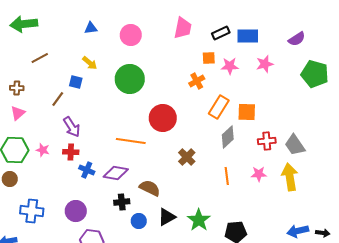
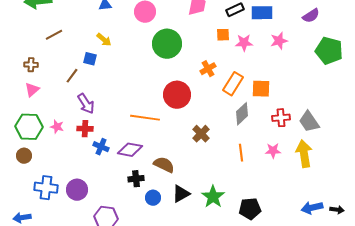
green circle: (130, 79) -> (167, 44), moved
orange cross: (197, 81) -> (208, 69), moved
purple circle: (76, 211) -> (77, 190), moved

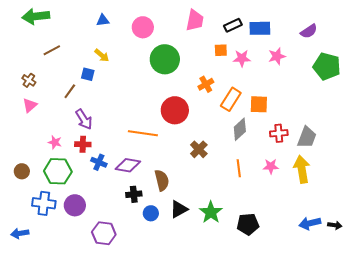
brown cross: (31, 65) -> (29, 80), turned 32
gray trapezoid: (309, 122) -> (307, 137), turned -125
green hexagon: (29, 127) -> (58, 171), moved
brown semicircle: (164, 165) -> (162, 180), turned 50

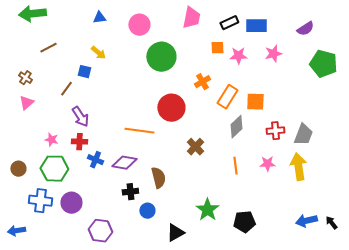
black triangle: (179, 209) -> (175, 233), moved
black arrow: (335, 225) -> (331, 223), turned -136

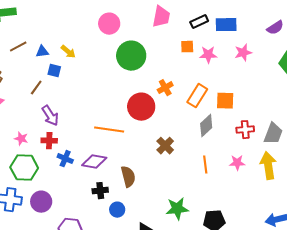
blue triangle: (99, 18) -> (42, 52), moved
orange cross: (202, 82) -> (165, 88), moved
green star: (207, 210) -> (177, 209), turned 30

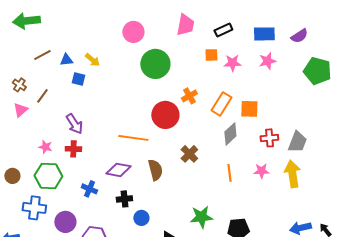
blue rectangle: (226, 25) -> (264, 34), moved
brown line: (36, 88) -> (42, 96), moved
blue cross: (65, 159) -> (89, 189), moved
brown semicircle: (128, 177) -> (155, 170), moved
purple circle: (41, 202) -> (65, 222), moved

